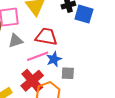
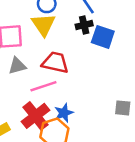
blue star: (54, 59) -> (64, 113), moved
gray square: (68, 73) -> (123, 108), moved

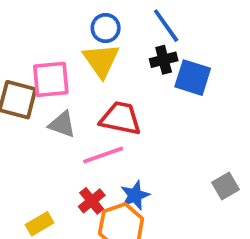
gray triangle: (17, 66) -> (62, 124), turned 36
gray square: (123, 108) -> (225, 186), turned -35
red cross: (35, 116) -> (92, 201), size x0.6

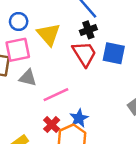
blue circle: (106, 28) -> (19, 21), moved
blue square: (193, 78) -> (114, 53), moved
red trapezoid: (121, 118) -> (84, 54), moved, turned 52

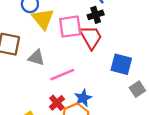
yellow triangle: (49, 34) -> (43, 19), moved
pink square: (18, 50) -> (70, 27), moved
blue square: (114, 53) -> (121, 64), moved

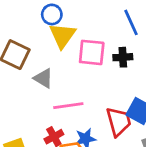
black cross: (96, 15) -> (123, 57), moved
red trapezoid: (91, 37) -> (119, 122), moved

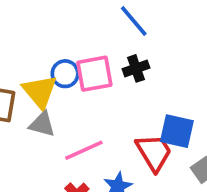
blue circle: (52, 14) -> (65, 74), moved
yellow triangle: (62, 35) -> (40, 92), moved

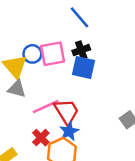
blue square: (177, 131) -> (84, 67), moved
red trapezoid: (154, 152) -> (67, 111), moved

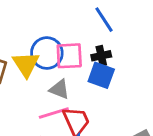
blue circle: (32, 54) -> (47, 53), size x1.5
gray triangle: (17, 89) -> (59, 89), moved

